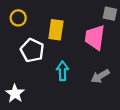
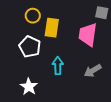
yellow circle: (18, 18) -> (33, 16), moved
white star: (15, 93) -> (29, 87), moved

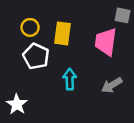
yellow circle: (33, 16) -> (30, 27), moved
white star: (29, 87) -> (17, 104), moved

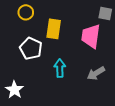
yellow circle: (30, 27) -> (26, 12), moved

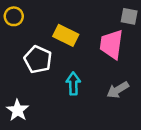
yellow circle: (26, 12) -> (14, 16), moved
yellow rectangle: (54, 29) -> (66, 35), turned -72

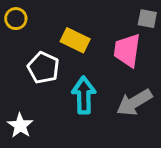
cyan arrow: (73, 84) -> (84, 95), size x1.4
gray arrow: (118, 90) -> (134, 102), size x1.4

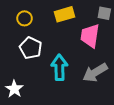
yellow circle: (16, 19) -> (25, 18), moved
yellow rectangle: (75, 40) -> (64, 14), moved, turned -42

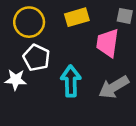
yellow circle: (25, 18) -> (29, 22), size x1.6
white star: (14, 89) -> (16, 80), moved, turned -30

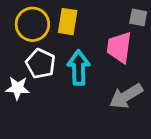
yellow rectangle: (77, 17) -> (68, 22), moved, turned -65
cyan arrow: (71, 81) -> (79, 68), moved

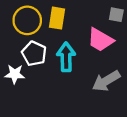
pink trapezoid: (119, 47) -> (100, 40), turned -68

